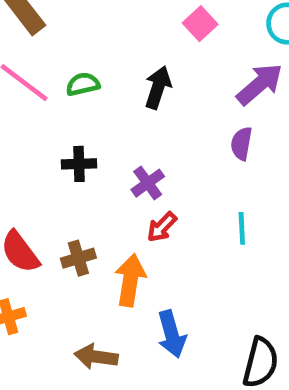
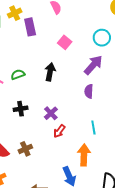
orange arrow: (130, 280) -> (84, 155), moved

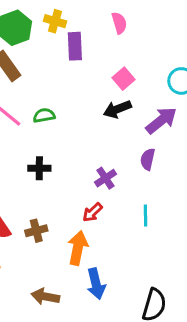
yellow cross: (15, 13) -> (55, 21), turned 32
black arrow: (50, 72) -> (117, 109), moved, turned -132
purple cross: (51, 113) -> (105, 178), moved
orange arrow: (84, 155) -> (78, 248), moved

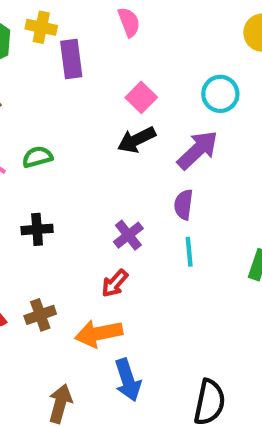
cyan line: (145, 216) -> (189, 252), moved
orange arrow: (78, 248) -> (99, 333), turned -108
brown arrow: (45, 297) -> (60, 403), turned 100

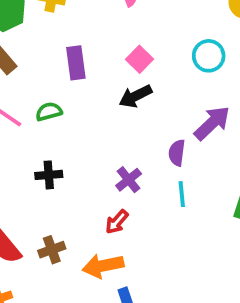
purple rectangle: (71, 59) -> (76, 63), moved
purple arrow: (198, 150) -> (212, 123), moved

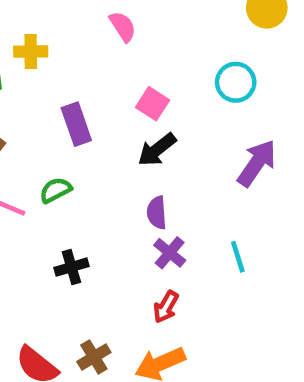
purple semicircle: (177, 153) -> (157, 213), moved

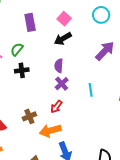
green semicircle: (56, 190) -> (17, 49), turned -32
black cross: (71, 267) -> (22, 70), moved
brown cross: (94, 357) -> (29, 116), moved

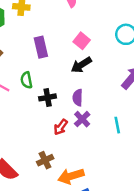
green semicircle: (17, 49) -> (26, 80), turned -48
black cross: (22, 70) -> (48, 97), moved
red arrow: (56, 107) -> (61, 127), moved

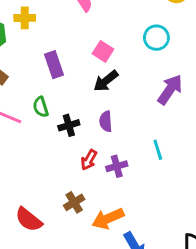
purple cross: (82, 119) -> (117, 166), moved, turned 35

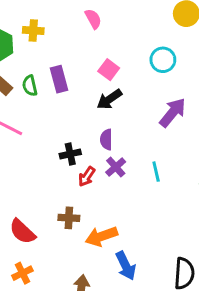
green semicircle: (41, 107) -> (30, 86), moved
black cross: (69, 125) -> (70, 154), moved
purple cross: (117, 166) -> (116, 167), moved, turned -30
brown cross: (74, 202) -> (69, 218), turned 30

